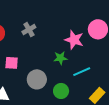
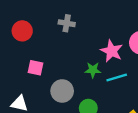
gray cross: (29, 30) -> (67, 23), moved, turned 32
cyan line: (82, 72) -> (117, 77), moved

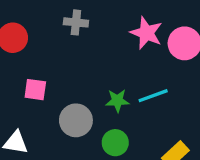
pink star: (112, 51) -> (146, 33), moved
green star: (93, 70) -> (117, 101), moved

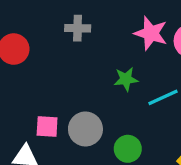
pink square: (35, 90) -> (47, 127), moved
green star: (117, 101) -> (126, 79), moved

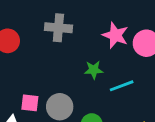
gray cross: (78, 28) -> (58, 28), size x1.4

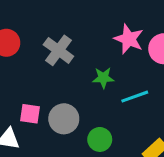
gray cross: (58, 28) -> (58, 50), moved, turned 30

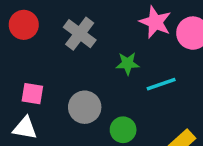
pink square: (30, 114) -> (32, 94), moved

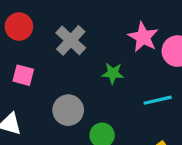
cyan line: (161, 84) -> (158, 100), moved
pink square: (32, 94) -> (23, 75), moved

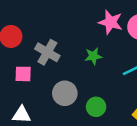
gray cross: (71, 40) -> (47, 52), moved

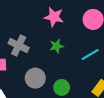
pink star: (111, 22) -> (54, 17), moved

